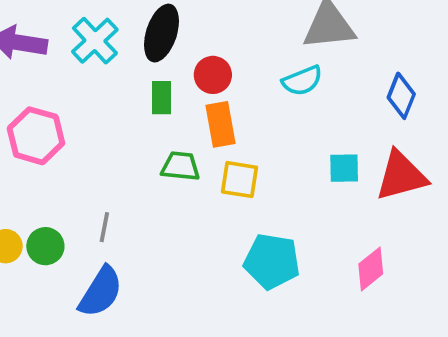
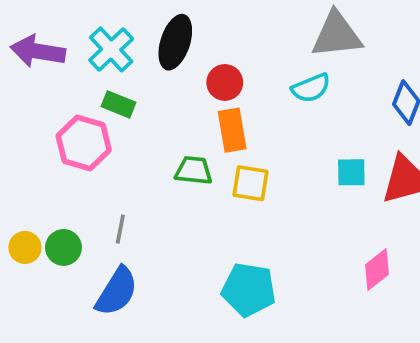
green rectangle: (161, 98) -> (118, 104), moved, turned -68
pink hexagon: (36, 136) -> (84, 143), moved
cyan pentagon: (272, 261) -> (249, 290), moved

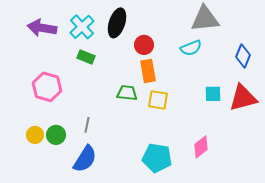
pink hexagon: (84, 143) -> (47, 87), moved
pink diamond: (377, 269) -> (201, 147), moved

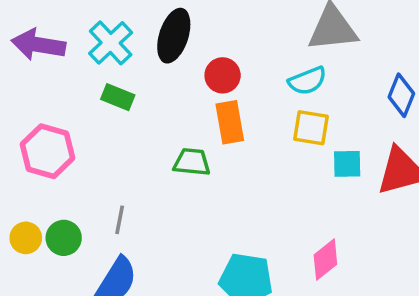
yellow square: (158, 100) -> (311, 128), moved

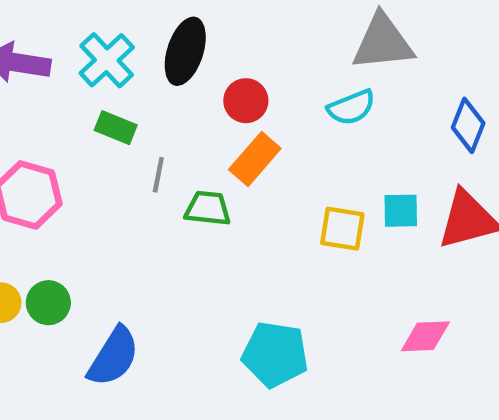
orange rectangle: (230, 122) -> (255, 159), turned 51
yellow square: (311, 128) -> (342, 229), moved
gray line: (120, 220) -> (158, 175), moved
pink diamond: (325, 260) -> (425, 336), moved, turned 36

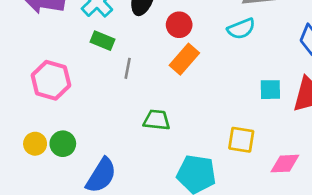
green trapezoid: (208, 208) -> (157, 120), moved
yellow square: (342, 229) -> (241, 140), moved

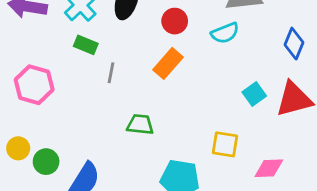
red circle: (179, 25) -> (175, 21), moved
cyan square: (270, 90) -> (254, 94), turned -35
green circle: (63, 144) -> (46, 162), moved

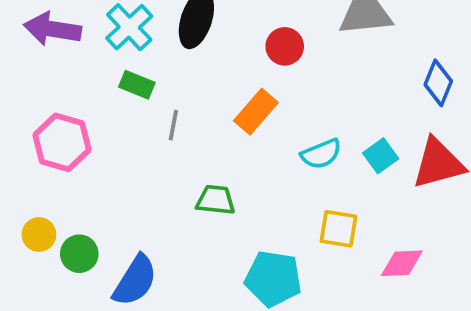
red circle: (175, 21) -> (285, 46), moved
cyan semicircle: (225, 33) -> (321, 154), moved

